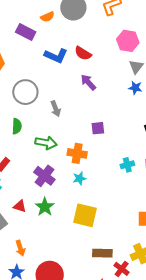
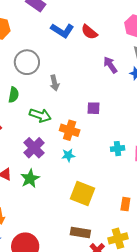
purple arrow: (88, 82) -> (110, 65), moved
yellow square: (85, 215) -> (82, 193), moved

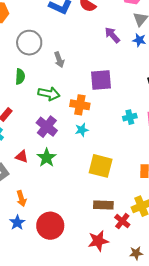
purple square: (94, 108) -> (101, 80), size x1.6

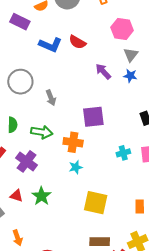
green semicircle: (20, 77) -> (13, 125), moved
purple cross: (47, 127) -> (26, 161), moved

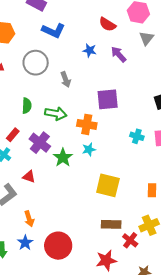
red semicircle: (77, 42) -> (107, 24), moved
blue L-shape: (50, 45) -> (53, 31), moved
blue star: (130, 76) -> (90, 50), moved
cyan cross: (123, 153) -> (137, 136), turned 32
green star: (41, 196) -> (63, 158), moved

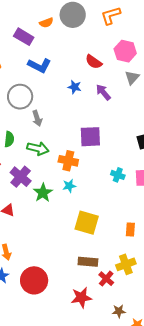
gray arrow: (66, 80) -> (37, 118), moved

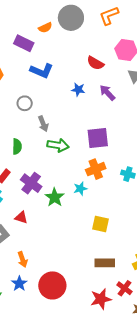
gray circle: (20, 97) -> (25, 103), size x0.6
green arrow: (38, 148) -> (58, 145), moved
orange cross: (68, 161) -> (96, 169), moved, turned -30
yellow square: (87, 223) -> (100, 224), size x0.7
red cross: (106, 279) -> (124, 288), moved

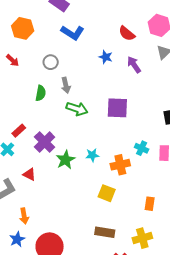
green semicircle: (17, 147) -> (41, 93), moved
orange cross: (96, 169) -> (120, 165), moved

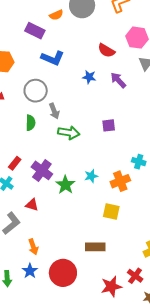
gray circle: (51, 62) -> (36, 91), size x1.5
purple square: (117, 108) -> (109, 125), size x0.6
brown rectangle: (105, 232) -> (95, 247), moved

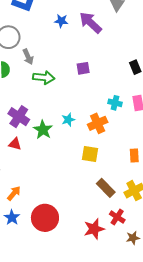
purple arrow: (118, 80) -> (90, 23), size x1.4
red triangle: (32, 205) -> (15, 144), moved
orange arrow: (33, 247) -> (14, 193), turned -119
brown rectangle: (95, 247) -> (106, 188), moved, turned 48

